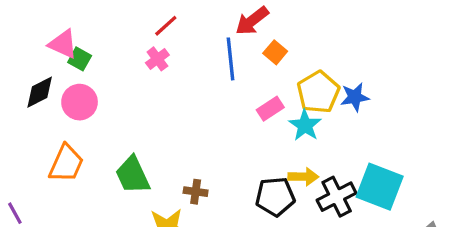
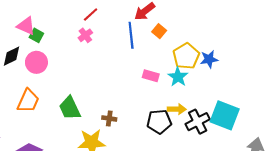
pink rectangle: (270, 109) -> (151, 76), moved, turned 49

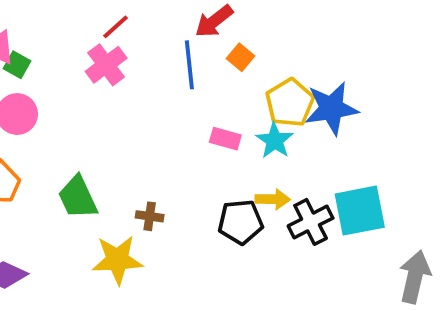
pink cross: (85, 35) -> (106, 65), size x1.5
blue star: (209, 59) -> (331, 108), size x1.6
cyan square: (225, 115) -> (360, 211), turned -32

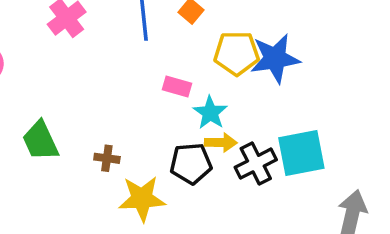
yellow pentagon: (290, 103) -> (237, 53), turned 30
cyan star: (275, 141) -> (210, 113), moved
yellow star: (117, 260) -> (142, 199), moved

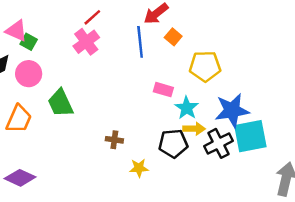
blue star: (275, 58) -> (232, 110), moved
green trapezoid: (40, 141) -> (60, 103), moved
yellow star: (142, 199) -> (139, 168), size x0.6

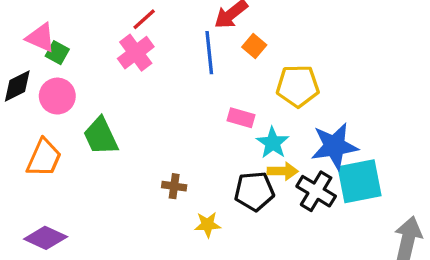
black cross: (219, 143) -> (316, 191), turned -32

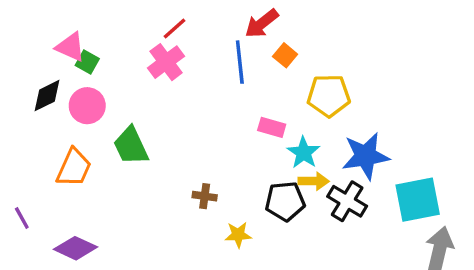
cyan square: (359, 181) -> (418, 200), moved

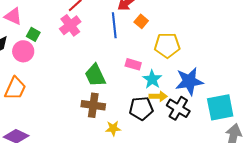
green square: (87, 62) -> (33, 34), moved
green trapezoid: (131, 146) -> (95, 75), moved
brown cross: (205, 196) -> (93, 105), size x1.6

